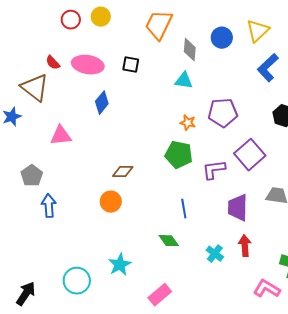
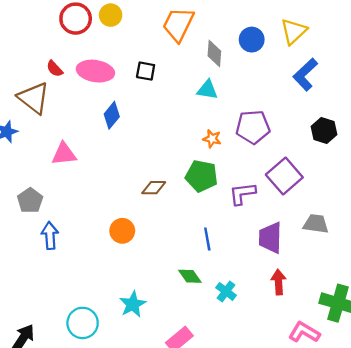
red circle: (71, 20) -> (76, 19), size x1.4
brown diamond: (123, 172) -> (154, 188), moved
cyan cross: (215, 254) -> (226, 291), moved

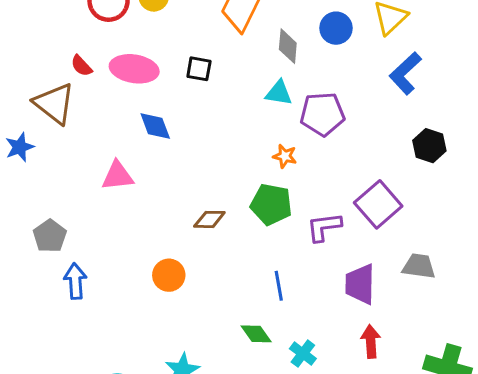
blue diamond: (112, 115) -> (155, 126), turned -60
purple pentagon: (253, 127) -> (322, 114), moved
pink triangle: (64, 154) -> (118, 176), moved

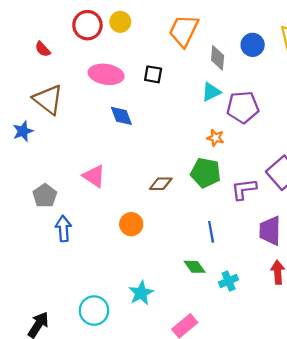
red semicircle: (81, 66) -> (43, 49), moved
cyan triangle: (279, 93) -> (211, 92), turned -35
pink triangle: (118, 176) -> (94, 176), moved, turned 40
cyan cross: (303, 354) -> (229, 281), turned 30

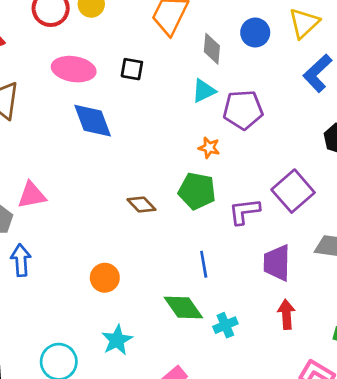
blue diamond: (121, 116) -> (93, 121), size x1.4
pink triangle: (94, 176) -> (32, 195), moved, turned -45
brown diamond: (161, 184) -> (141, 205), turned 45
orange circle: (131, 224) -> (105, 278), moved
green diamond: (195, 267) -> (183, 308), size x1.4

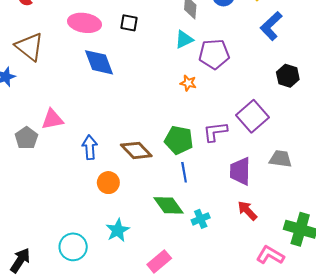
green pentagon: (197, 191) -> (179, 140), moved
brown diamond: (141, 205) -> (136, 150), moved, size x1.4
blue arrow: (21, 260) -> (90, 147), moved
red arrow: (286, 314) -> (247, 211), turned -40

